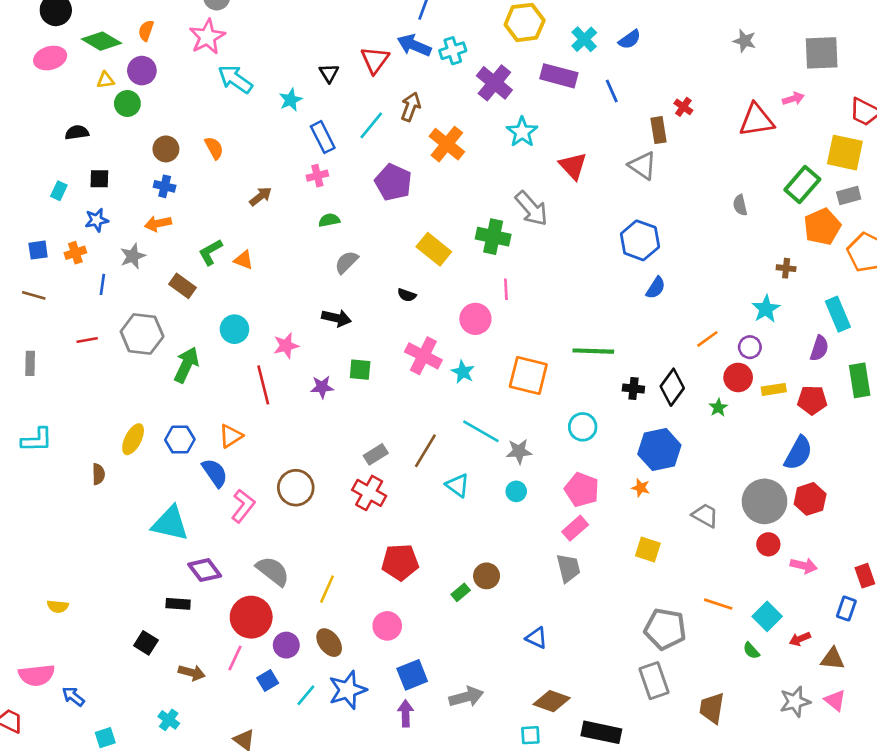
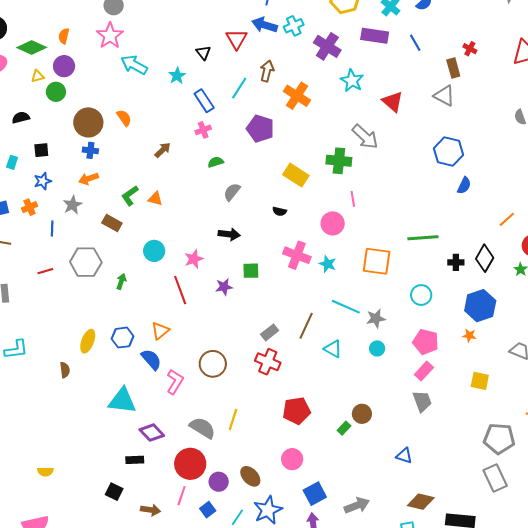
brown circle: (166, 149) -> (88, 122), size x1.5
green arrow: (186, 365) -> (121, 281), size x0.6
yellow line: (327, 589) -> (233, 419), moved

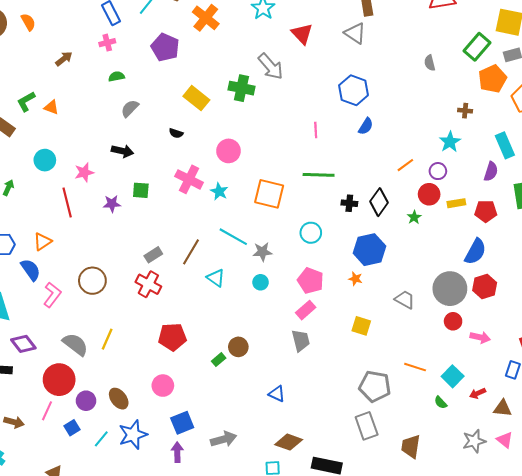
pink line: (353, 199) -> (316, 130), moved

